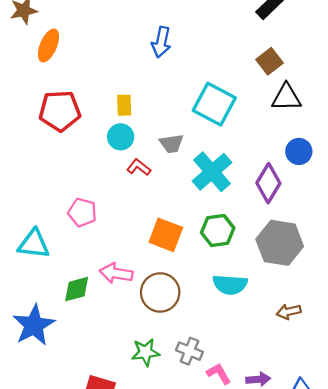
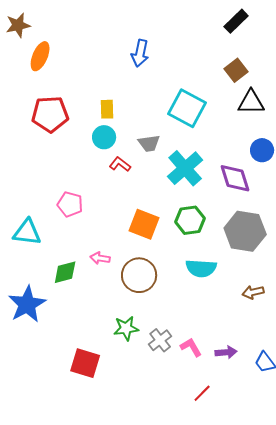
purple diamond: (268, 183) -> (235, 178), turned -48
pink arrow: (116, 273) -> (100, 258), size x0.7
gray cross: (189, 351) -> (160, 340), moved, turned 30

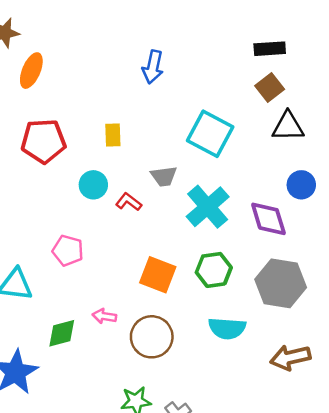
black rectangle: (236, 21) -> (270, 49), moved, turned 40
cyan circle: (104, 137) -> (93, 185), moved
brown arrow: (253, 292) -> (290, 358), size x1.5

